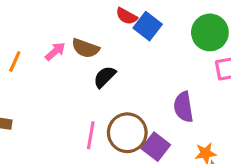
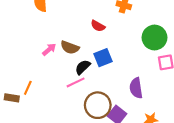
blue square: (148, 26) -> (103, 58), moved, turned 30
orange line: (15, 61) -> (28, 88), moved
pink line: (91, 135) -> (76, 82), moved, turned 54

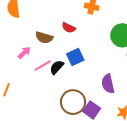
brown semicircle: (70, 47) -> (44, 38), moved
pink line: (76, 82) -> (43, 66), moved

